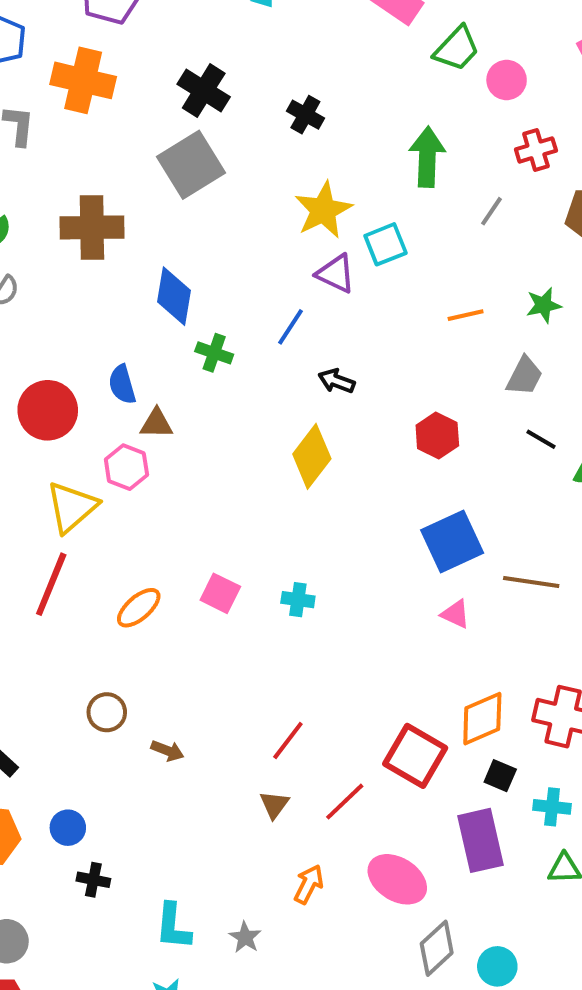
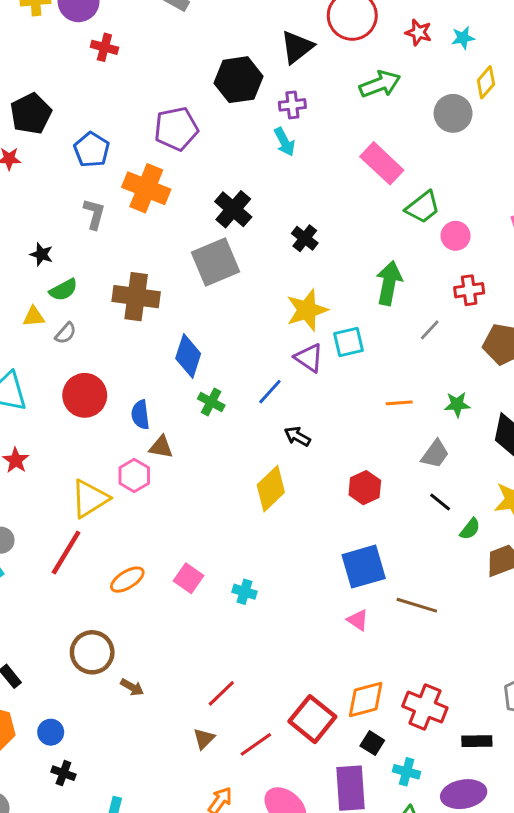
red circle: (48, 410) -> (85, 395), moved
brown circle: (107, 712) -> (92, 652), size x1.5

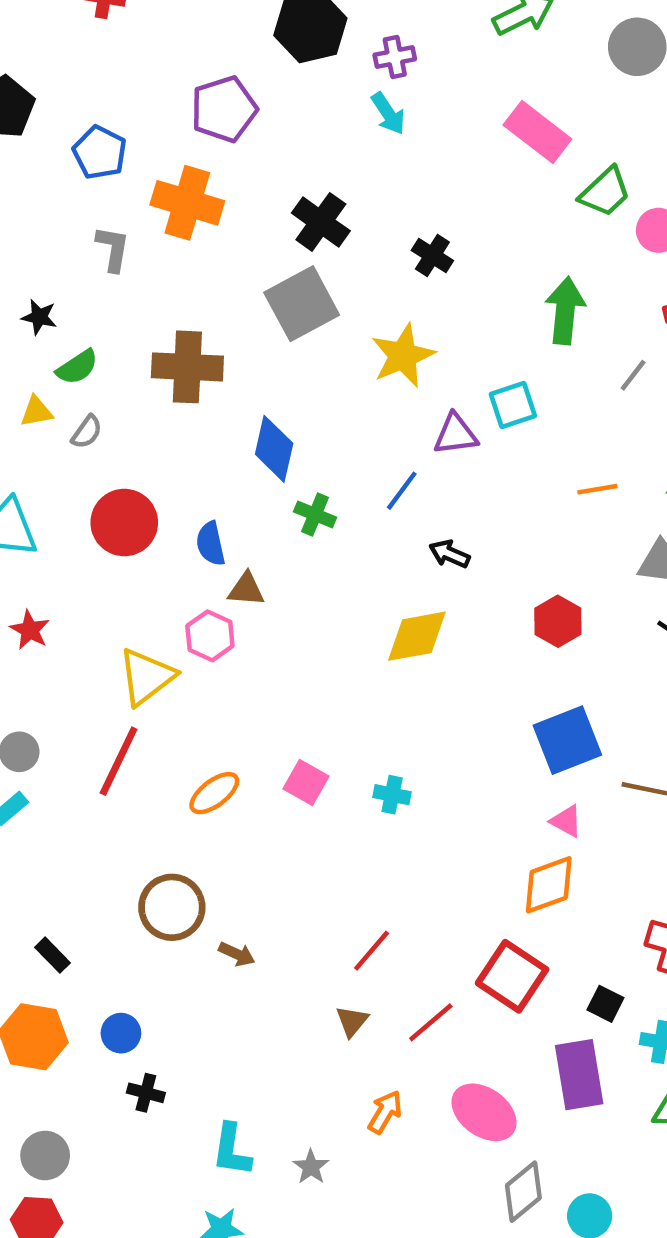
yellow star: (307, 310) -> (403, 356), moved
purple triangle: (309, 358) -> (456, 434), turned -36
yellow diamond: (271, 489) -> (417, 636), turned 39
orange diamond: (366, 699) -> (549, 885), moved

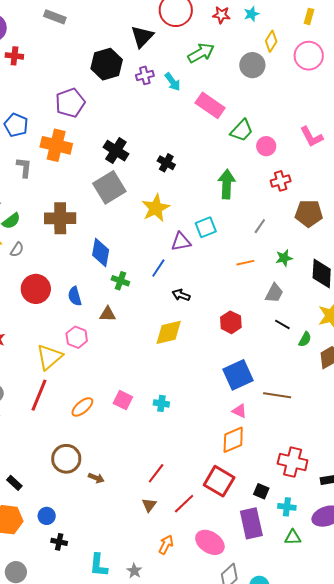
cyan arrow: (388, 113) -> (173, 82), moved
gray line: (633, 375) -> (260, 226), moved
brown triangle: (246, 589) -> (108, 314), moved

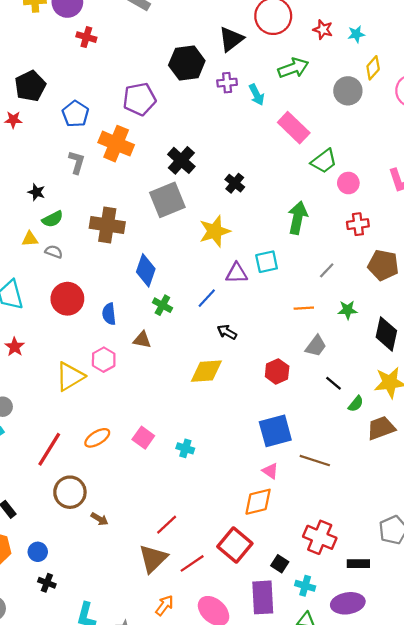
gray semicircle: (17, 250) -> (54, 252), turned -112
gray trapezoid: (274, 293) -> (316, 346), moved
red line: (39, 395) -> (49, 449), moved
brown triangle: (149, 505) -> (153, 559), size x1.8

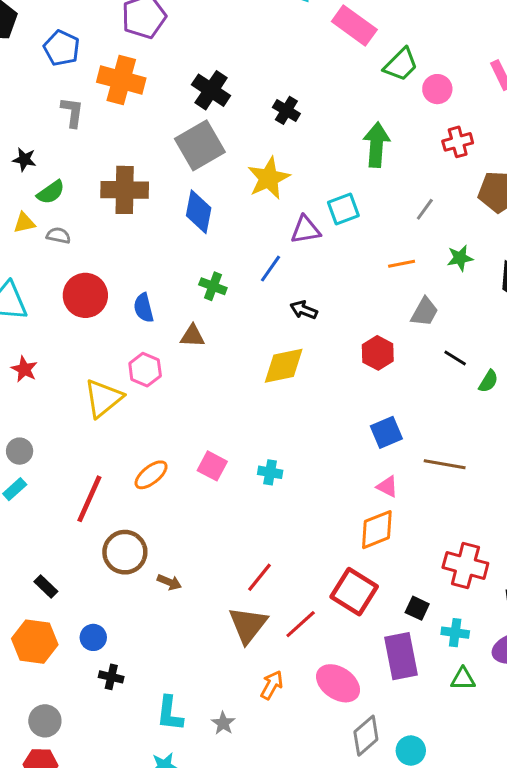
blue diamond: (146, 270) -> (199, 212), moved
blue square: (275, 431) -> (386, 432), size x0.7

